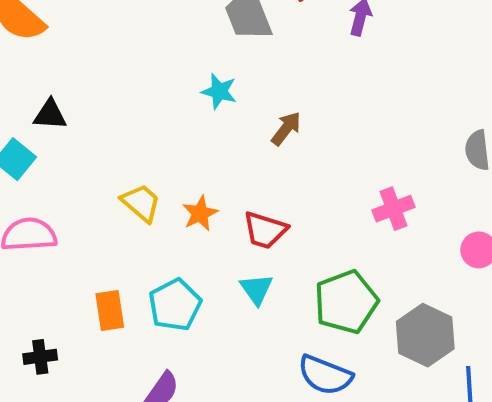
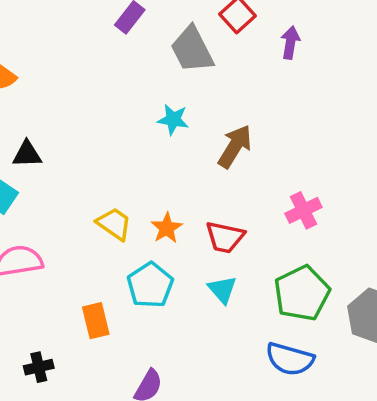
brown arrow: (286, 128) -> (235, 146), size x1.4
pink cross: (394, 209) -> (303, 210), moved
cyan pentagon: (175, 305) -> (150, 285), moved

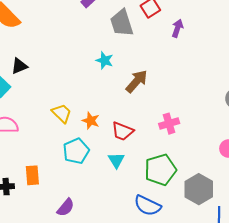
black triangle: (27, 154) -> (19, 66), turned -30
orange star: (167, 228) -> (91, 121), turned -30
orange rectangle: (96, 321) -> (32, 175), moved

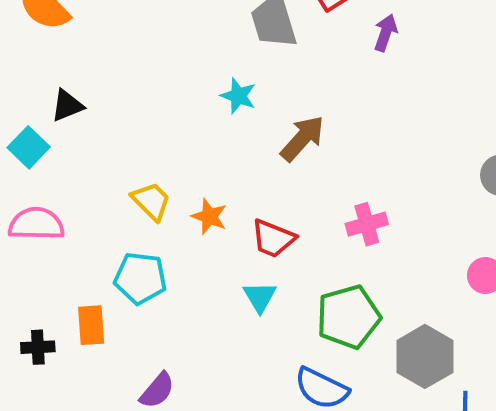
cyan pentagon: (76, 151) -> (140, 278), moved, turned 30

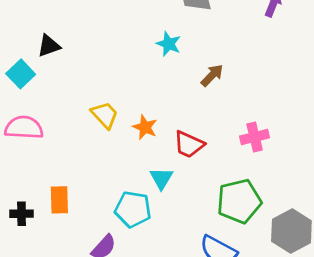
brown arrow: (302, 138) -> (212, 75), size x0.7
cyan pentagon: (140, 278) -> (133, 209), moved
cyan triangle: (260, 297) -> (161, 178), moved

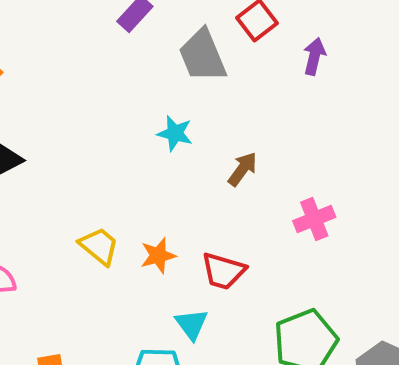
orange star: (145, 127) -> (158, 255), turned -30
pink cross: (255, 137) -> (314, 219), moved

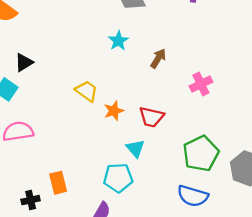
cyan star: (175, 133) -> (118, 41), turned 30
yellow trapezoid: (99, 246) -> (87, 91), moved

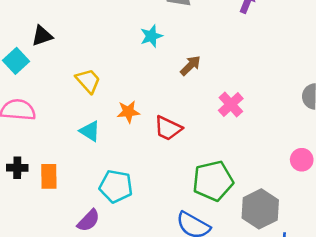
pink cross: (201, 84) -> (231, 104), turned -30
yellow trapezoid: (87, 91) -> (88, 81), moved
cyan triangle: (135, 148) -> (90, 131), moved, turned -30
black cross: (31, 200) -> (17, 168), moved

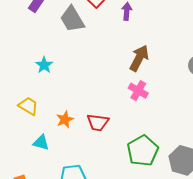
cyan star: (151, 36) -> (44, 65), moved
brown arrow: (190, 66) -> (139, 58), moved, size x1.5

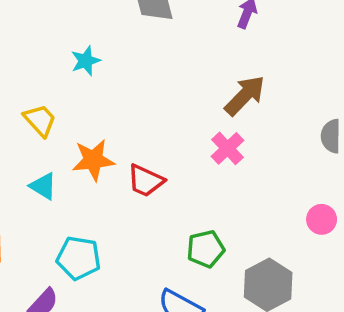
orange star: (65, 119) -> (93, 160), size x1.4
green pentagon: (143, 151) -> (206, 249), size x0.7

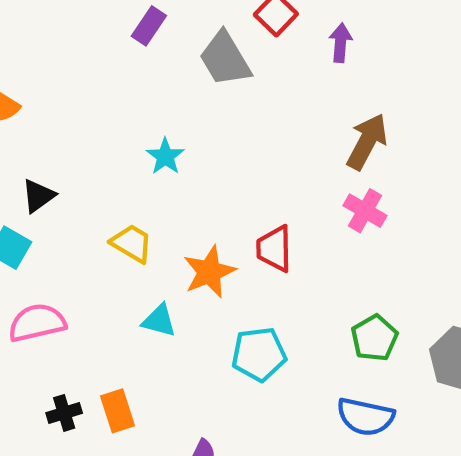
red trapezoid: (146, 181) -> (274, 249), moved, turned 81
cyan pentagon: (79, 258) -> (259, 354), moved

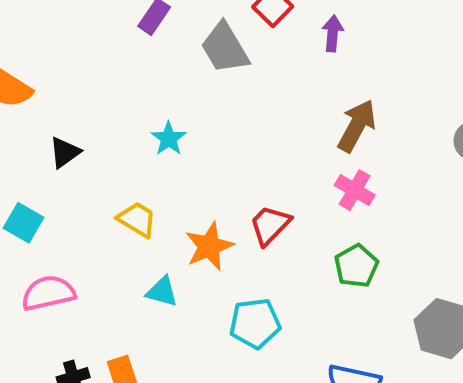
black triangle: (38, 196) -> (65, 152), moved
red trapezoid: (274, 249) -> (270, 225), turned 45
green pentagon: (374, 338) -> (356, 266), moved

